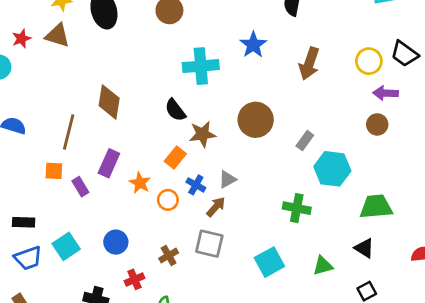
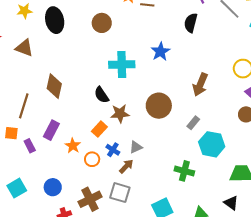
brown triangle: (57, 35) -> (24, 48), moved
brown arrow: (309, 64) -> (200, 85), moved
brown cross: (169, 256) -> (90, 199), size x1.6

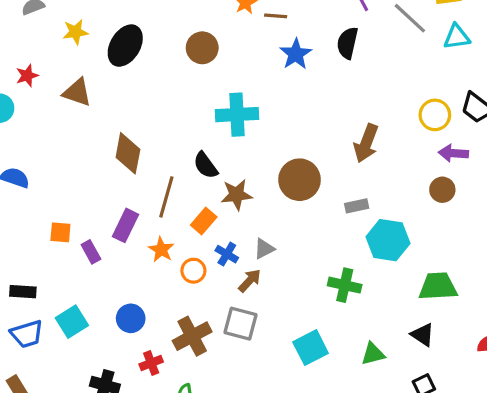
black ellipse: (55, 20) -> (125, 46), turned 45
blue star: (160, 52) -> (296, 54), moved
brown line: (24, 106) -> (166, 197), moved
gray rectangle: (193, 123) -> (357, 206), turned 40

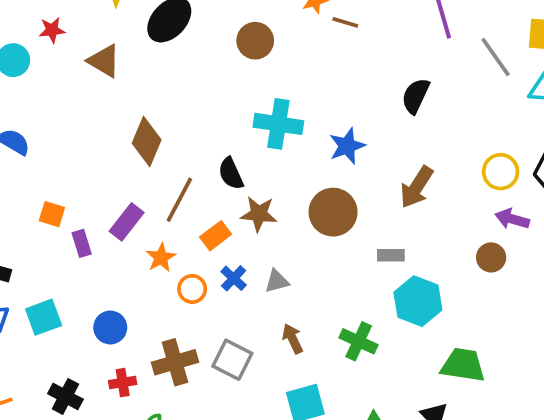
black semicircle: (347, 43) -> (416, 96), moved
blue star: (296, 54) -> (347, 146), moved
brown arrow: (250, 281) -> (293, 339), moved, turned -80

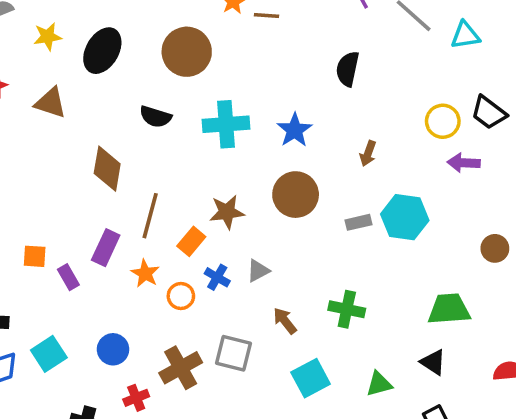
brown circle: (255, 41) -> (187, 52), size x1.4
black semicircle: (231, 174) -> (156, 117), moved, turned -36
brown arrow: (417, 187) -> (368, 153), size x0.6
brown circle: (491, 257) -> (495, 248), moved
cyan hexagon: (418, 301) -> (405, 217), moved

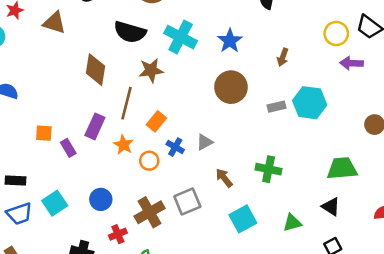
black semicircle: (156, 117) -> (130, 32), size x1.4
cyan cross: (226, 124) -> (181, 37), turned 32
brown star: (227, 212) -> (151, 70), moved
gray square: (233, 353) -> (187, 201), turned -36

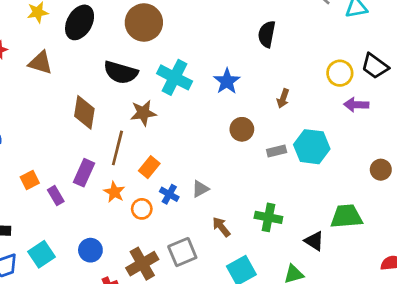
brown circle: (231, 87) -> (242, 129), moved, size x0.7
orange square: (44, 133) -> (30, 180), turned -30
black triangle: (331, 207) -> (314, 241), moved

